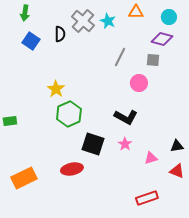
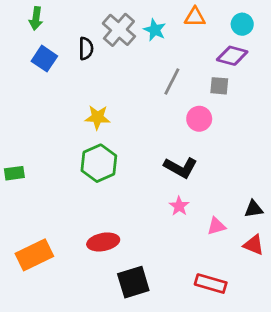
yellow star: (56, 89) -> (97, 117), moved, turned -30
black square: (93, 144) -> (133, 282), moved, turned -35
red rectangle: (147, 198) -> (211, 284), turned 35

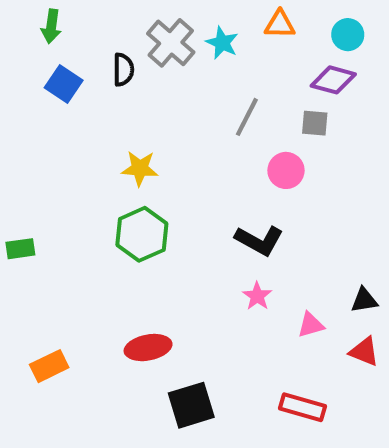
orange rectangle: (34, 255) -> (49, 366), size x0.7

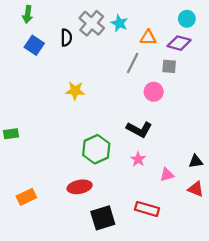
orange triangle: (280, 24) -> (148, 38), moved
green hexagon: (142, 234) -> (96, 149), moved
red rectangle: (302, 407) -> (147, 209), moved

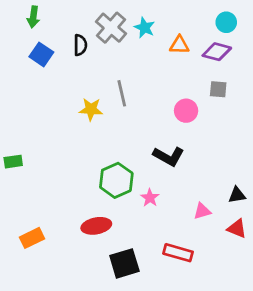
gray line: (133, 63) -> (122, 93), moved, turned -40
gray square: (169, 66) -> (218, 89), moved
pink star: (138, 159) -> (150, 198), moved

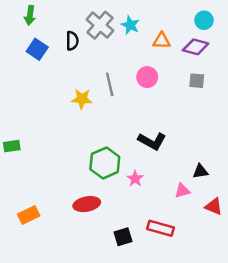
pink circle: (186, 111) -> (147, 77), moved
black triangle: (237, 195) -> (200, 171), moved
black square: (124, 263) -> (123, 237), moved, size x0.7

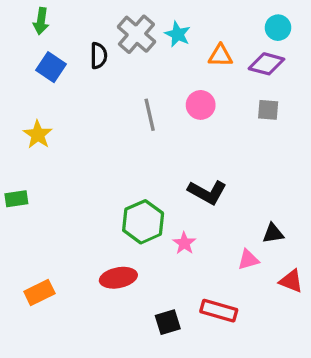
yellow star: (82, 99) -> (38, 135), moved, turned 30

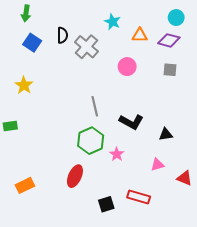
gray cross: (136, 34) -> (86, 47), moved
gray line: (150, 115) -> (95, 106), moved
black triangle: (273, 233) -> (166, 134), moved
red ellipse: (118, 278) -> (75, 176), turned -55

